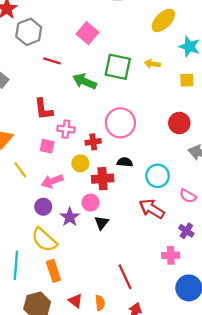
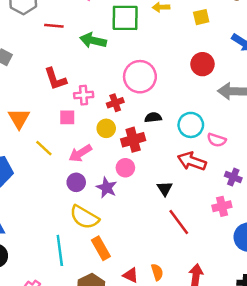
pink semicircle: (188, 196) -> (217, 140), moved
black triangle: (102, 223) -> (165, 188), moved
red line: (125, 277) -> (179, 222), moved

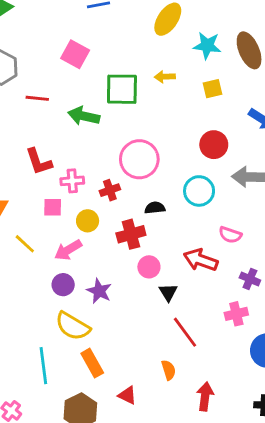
cyan circle: (191, 125) -> (199, 191), moved
yellow circle: (106, 128) -> (88, 221), moved
pink circle: (125, 168) -> (149, 267), moved
orange semicircle: (157, 272) -> (169, 370), moved

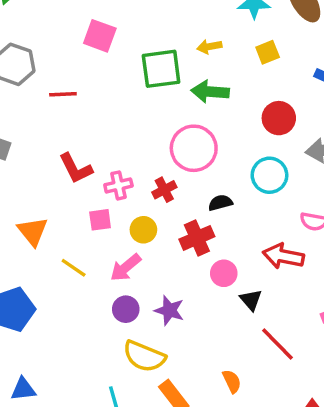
green arrow: (84, 116) -> (210, 92), moved
orange semicircle: (169, 370) -> (232, 381), moved

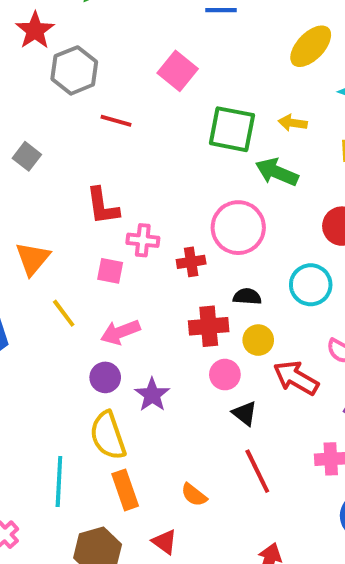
yellow circle: (143, 230) -> (258, 340), moved
black triangle: (251, 300) -> (245, 413), turned -30
yellow semicircle: (144, 356) -> (108, 436), turned 30
orange semicircle: (232, 381) -> (194, 495), turned 135

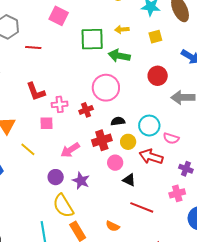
cyan circle: (311, 285) -> (149, 126), moved
pink arrow: (120, 332) -> (70, 150), moved
red line: (257, 471) -> (142, 207), turned -30

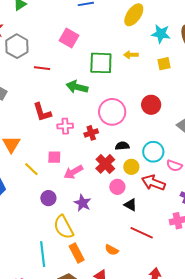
green arrow: (119, 56) -> (77, 87), moved
red circle: (158, 76) -> (151, 105), moved
pink square: (47, 123) -> (54, 157), moved
red cross: (102, 140) -> (105, 164), turned -30
purple circle: (56, 177) -> (48, 198), moved

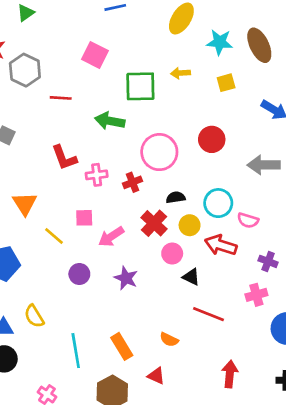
yellow semicircle: (64, 227) -> (34, 316), moved, size x0.7

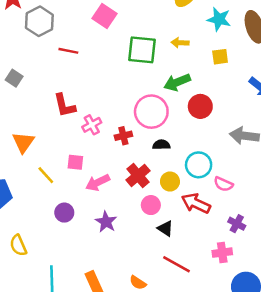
green arrow: (110, 121) -> (177, 82), moved, turned -40
pink cross: (97, 175) -> (92, 125), turned -30
black semicircle: (176, 197) -> (161, 145), moved

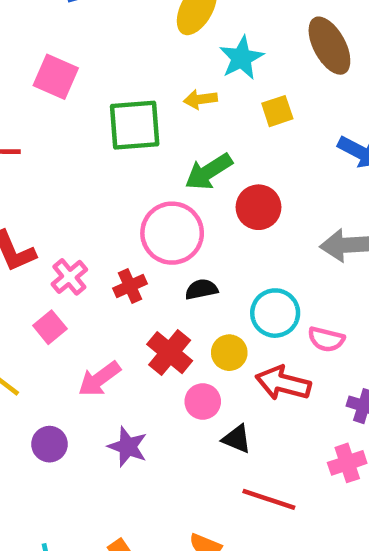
cyan star: (219, 19) -> (241, 58), moved, turned -30
pink square: (75, 162) -> (50, 327), moved, turned -35

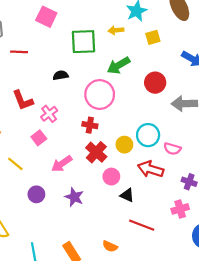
red circle: (259, 207) -> (155, 83), moved
red cross: (130, 286) -> (90, 125), moved, turned 32
black semicircle: (201, 289) -> (61, 75), moved
yellow circle: (229, 353) -> (124, 145), moved

